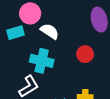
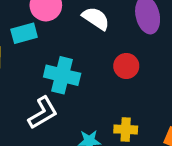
white semicircle: (50, 31) -> (96, 18), moved

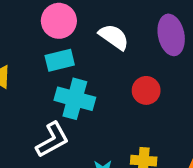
cyan rectangle: (24, 33) -> (60, 60), moved

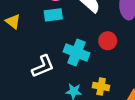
cyan cross: (75, 99) -> (77, 52), moved

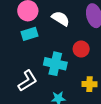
yellow cross: (101, 86) -> (89, 84), moved

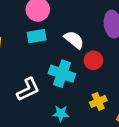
white semicircle: (61, 19) -> (74, 40), moved
yellow cross: (89, 84) -> (98, 101), turned -32

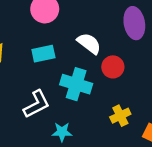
cyan rectangle: (37, 36) -> (43, 54), moved
cyan star: (61, 114) -> (62, 132), moved

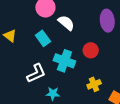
white semicircle: (89, 43) -> (66, 23), moved
cyan rectangle: (43, 54) -> (43, 38), turned 63

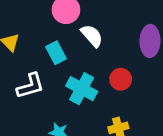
white L-shape: (36, 73) -> (30, 86), moved

